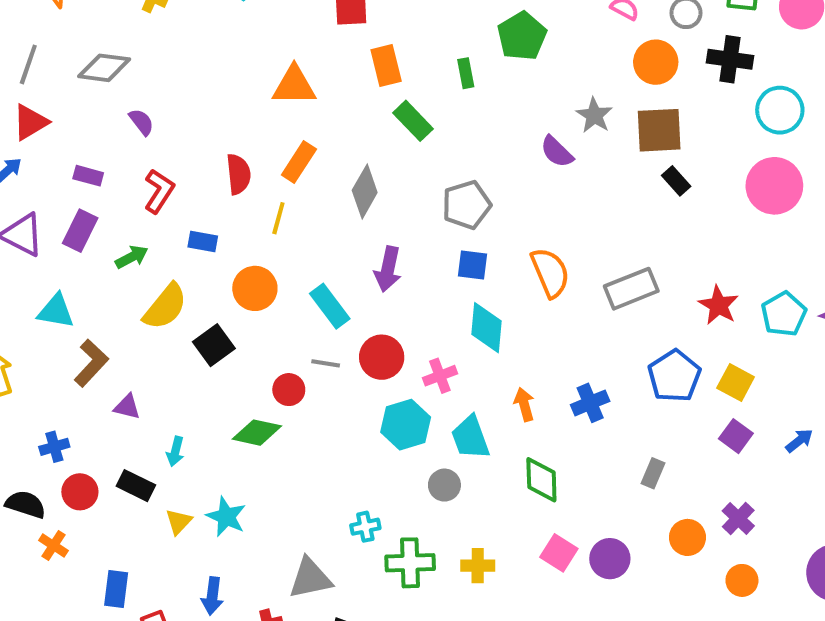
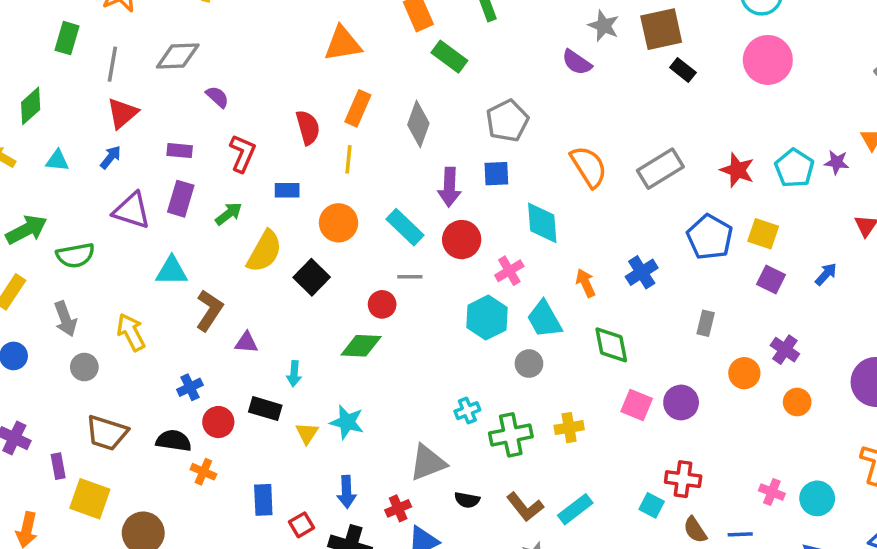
blue square: (473, 265) -> (496, 174), moved
red circle: (382, 357) -> (462, 240), moved

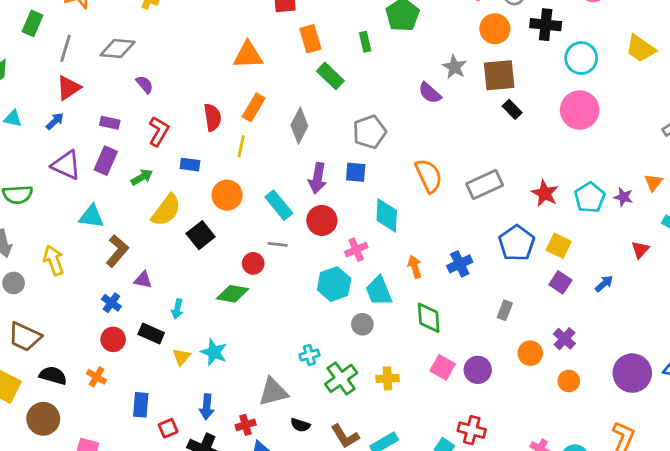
blue cross: (190, 387) -> (111, 303), moved, turned -36
green cross: (511, 435) -> (341, 378), turned -32
black semicircle: (174, 441) -> (53, 376), moved

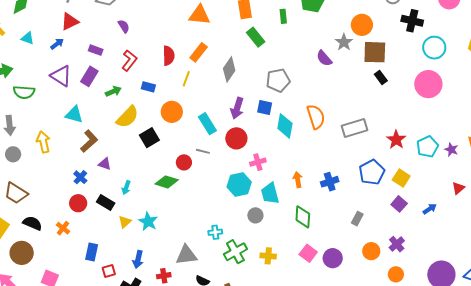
orange circle: (495, 29) -> (362, 25), moved
cyan diamond: (387, 215) -> (285, 126), moved

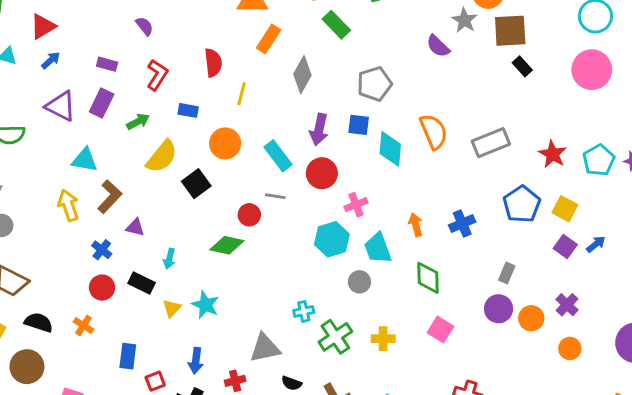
red triangle: (70, 22) -> (43, 26), moved
orange rectangle: (199, 52) -> (269, 39), moved
yellow arrow: (43, 142) -> (68, 205), moved
blue arrow: (430, 209) -> (596, 244), moved
purple circle: (333, 258) -> (499, 309), moved

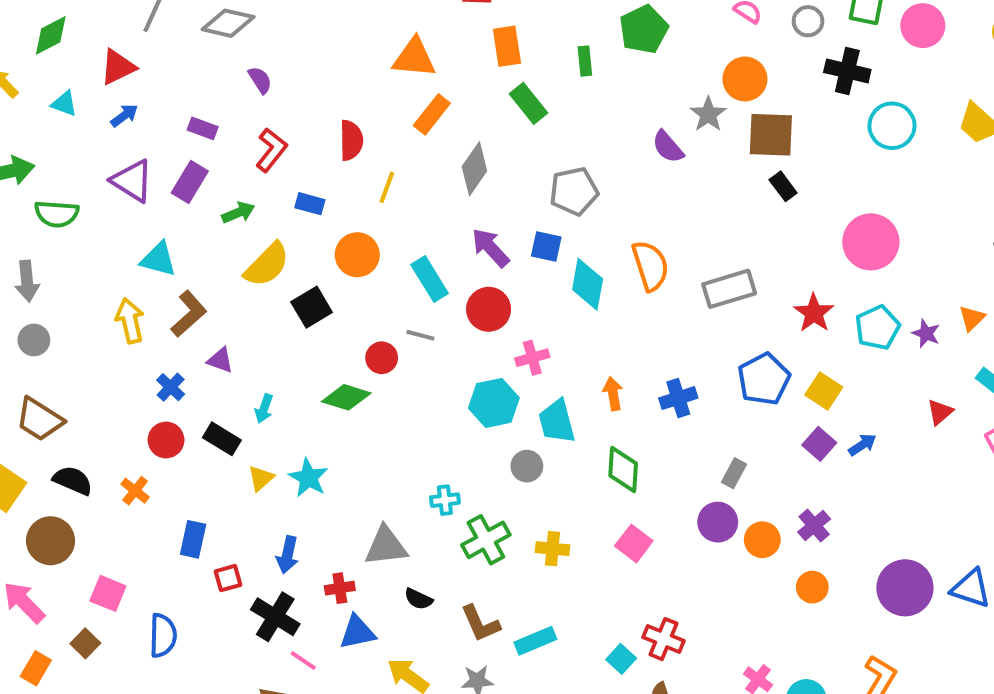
pink circle: (592, 70) -> (871, 242), moved
purple arrow: (319, 129) -> (490, 248), turned 120

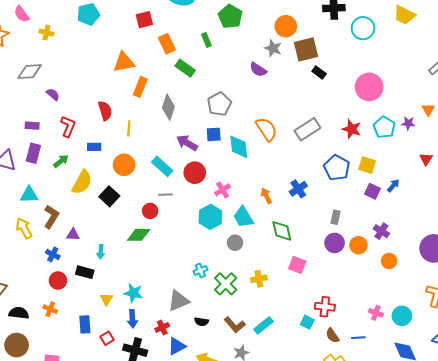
yellow triangle: (261, 478) -> (106, 299), moved
cyan star: (308, 478) -> (133, 293), moved

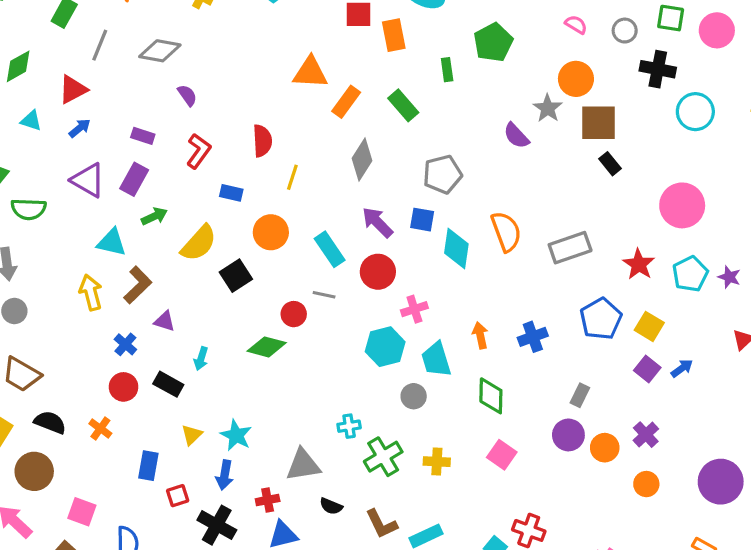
orange rectangle: (167, 44) -> (394, 35), moved
orange rectangle: (140, 87) -> (346, 102), moved
green arrow: (61, 161) -> (154, 216), moved

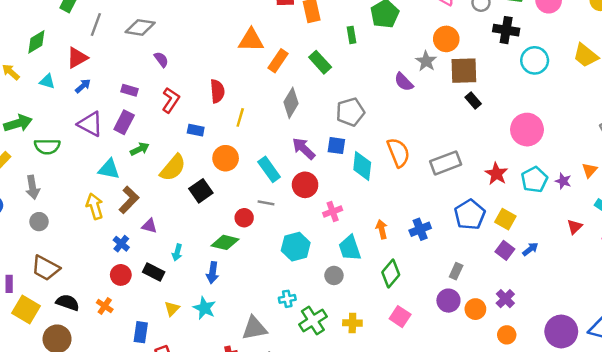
cyan hexagon: (385, 347) -> (296, 247), moved
green diamond: (491, 396) -> (391, 274), turned 40
blue arrow: (225, 475) -> (213, 273), moved

